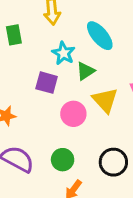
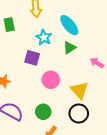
green triangle: (85, 71) -> (70, 48), moved
yellow triangle: (105, 100) -> (80, 90), moved

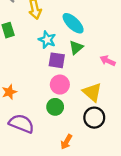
purple square: (32, 58) -> (57, 60), moved
green circle: (43, 112) -> (55, 107), moved

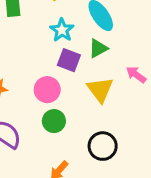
pink circle: (60, 85) -> (47, 90), moved
yellow triangle: (92, 92) -> (100, 90), moved

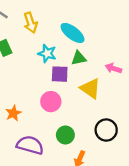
green triangle: (98, 48) -> (79, 58), turned 35
green circle: (54, 121) -> (65, 135), moved

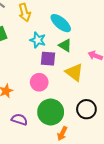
green triangle: (79, 58) -> (65, 45), turned 40
green circle: (65, 135) -> (51, 112), size x1.6
purple semicircle: (30, 145) -> (19, 119), size x0.7

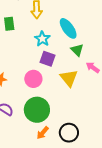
green triangle: (65, 45) -> (77, 50), moved
black circle: (86, 109) -> (69, 133), moved

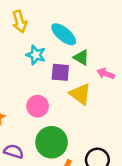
purple square: (47, 59) -> (60, 72), moved

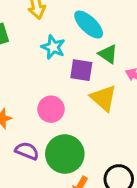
purple semicircle: (14, 151) -> (27, 151), moved

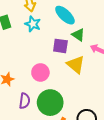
cyan star: (53, 47) -> (33, 24), moved
purple semicircle: (27, 151) -> (25, 101), turned 77

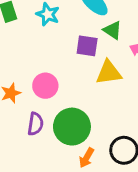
yellow triangle: (76, 65) -> (109, 73), turned -48
pink circle: (40, 72) -> (45, 86), moved

